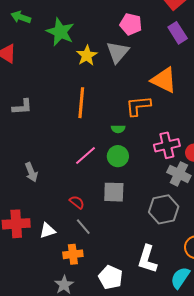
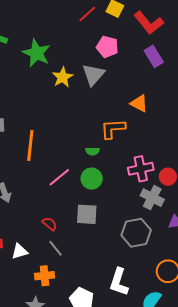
orange triangle: (164, 80) -> (139, 103), size x0.7
orange line: (81, 103) -> (30, 145), moved

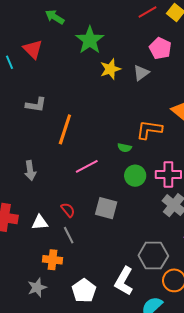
gray triangle: (93, 75) -> (141, 73), size x0.7
green circle: (92, 179) -> (135, 176), moved
gray hexagon: (136, 233) -> (153, 256), moved
white triangle: (20, 251) -> (40, 222), moved

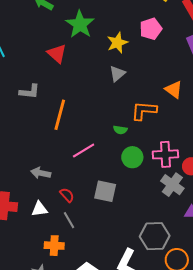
pink pentagon: (160, 48) -> (151, 29), turned 30
red triangle: (33, 49) -> (57, 54), moved
yellow star: (110, 69) -> (117, 43), moved
gray triangle: (141, 73) -> (117, 74), moved
gray arrow: (30, 170) -> (41, 173), moved, turned 114

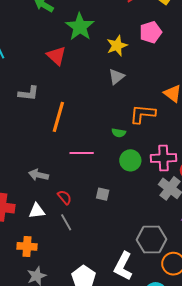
pink line: (84, 151) -> (82, 153), turned 30
gray square: (105, 191) -> (103, 194), size x0.6
orange cross: (54, 246) -> (27, 246), moved

